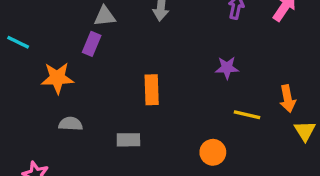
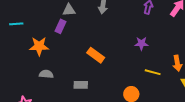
cyan line: (18, 42) -> (16, 24), turned -32
orange rectangle: (152, 90) -> (96, 55), turned -54

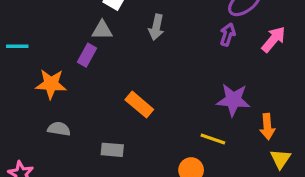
purple star: (141, 43) -> (233, 100), moved, size x1.5
yellow line: (153, 72) -> (213, 139), moved

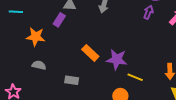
purple star: (233, 100) -> (117, 59), moved

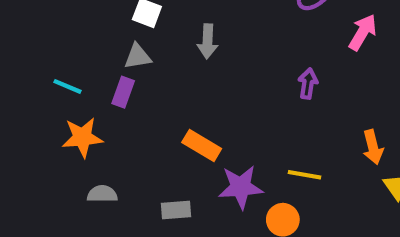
cyan line: (16, 12) -> (68, 86), moved, turned 32
purple arrow: (148, 12) -> (308, 84), moved
purple star: (117, 59) -> (241, 187), moved

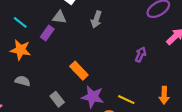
gray rectangle: (176, 210) -> (57, 99), turned 40

